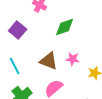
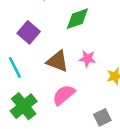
purple square: (18, 30) -> (29, 32), moved

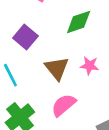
brown triangle: (57, 61) -> (57, 68), turned 30

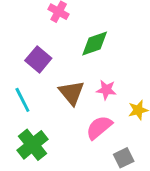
pink semicircle: (64, 105) -> (99, 127), moved

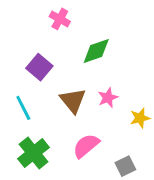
pink star: (106, 90) -> (108, 98), turned -30
pink semicircle: (99, 127) -> (86, 146), moved

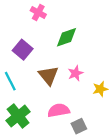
pink semicircle: (86, 146) -> (59, 110), turned 30
gray square: (125, 166) -> (79, 126), moved

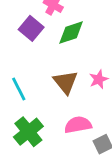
green diamond: (66, 37) -> (71, 33), moved
purple square: (23, 50) -> (31, 28), moved

